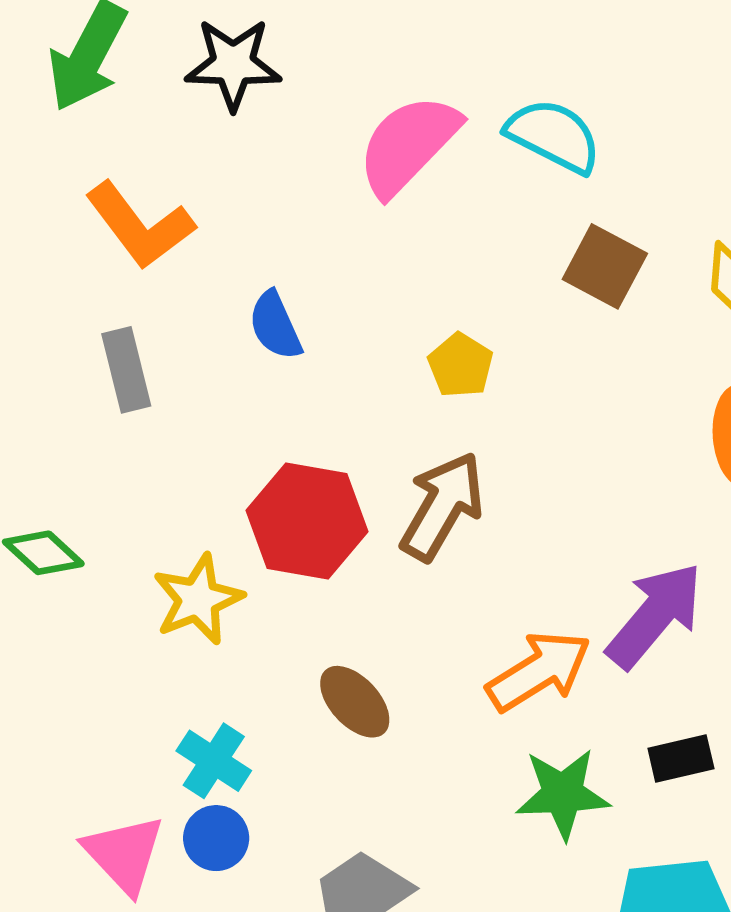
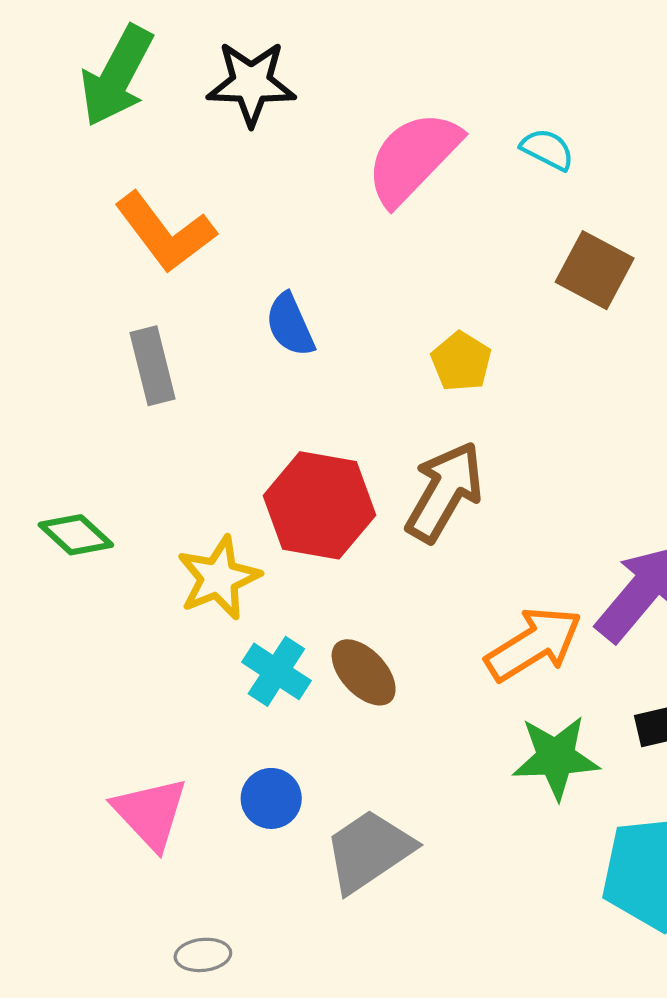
cyan semicircle: (554, 136) -> (547, 149), size x0.6
cyan cross: (214, 761) -> (276, 671), moved
blue circle: (216, 838) -> (271, 798), moved

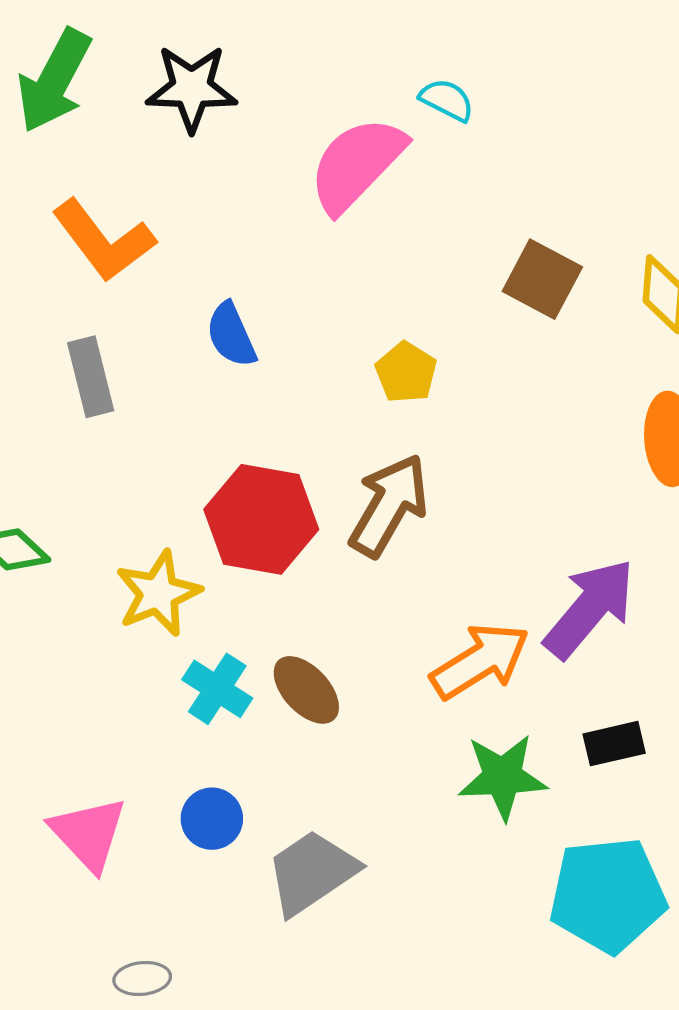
cyan semicircle: (547, 149) -> (447, 100), moved

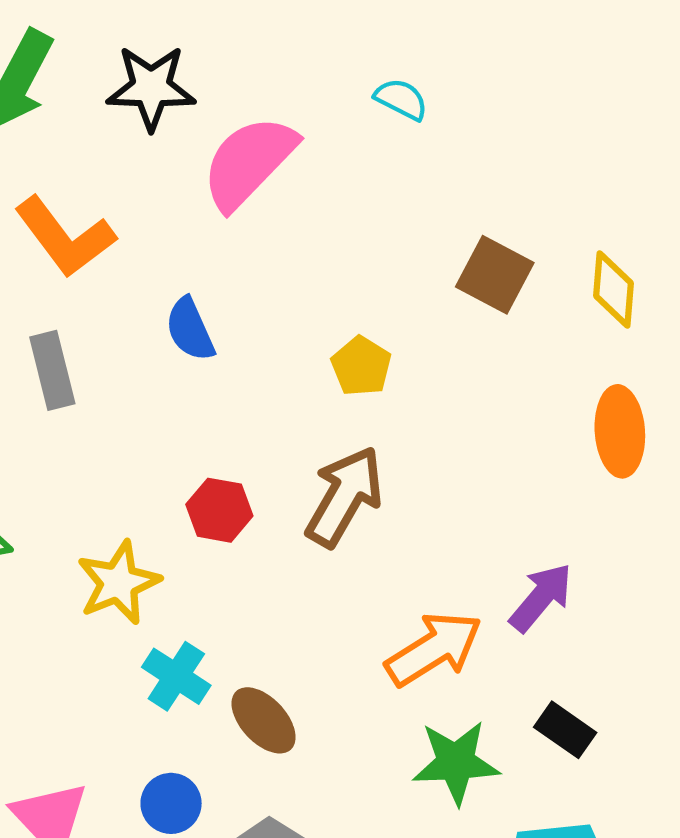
pink semicircle: (357, 164) -> (249, 162), moved
red hexagon: (261, 519) -> (219, 510), size x0.6
purple arrow: (589, 608) -> (541, 597), size x0.7
brown ellipse: (306, 690) -> (264, 720), moved
black rectangle: (614, 744) -> (565, 730), turned 48

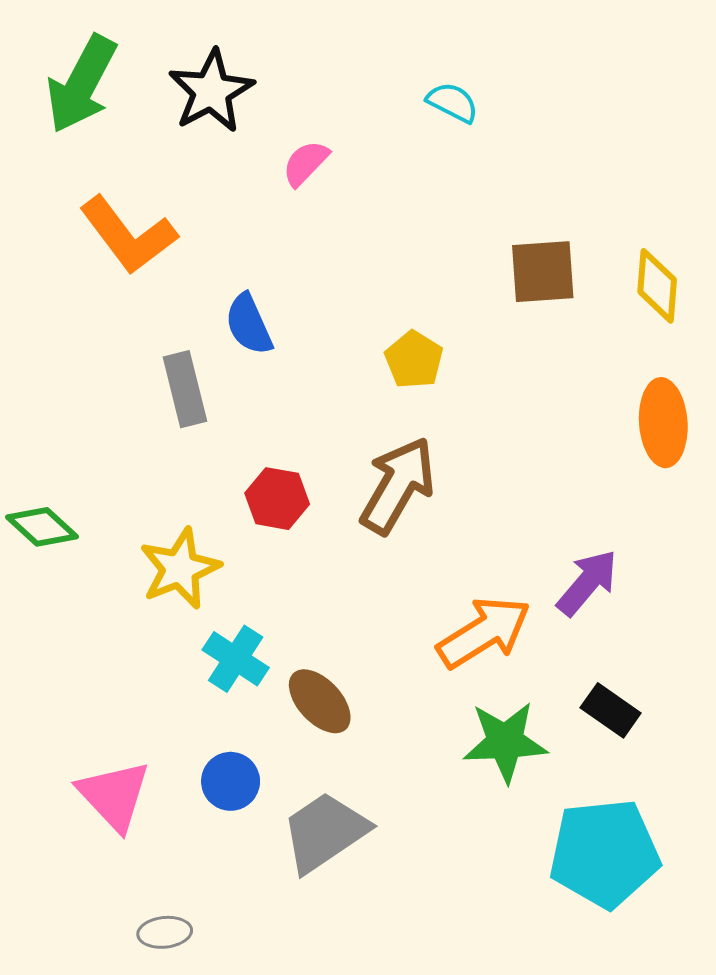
black star: (151, 88) -> (211, 91), turned -30
pink semicircle: (249, 162) -> (306, 163), size x0.5
brown square: (495, 275) -> (543, 272), turned -32
gray rectangle: (52, 370) -> (185, 389), moved

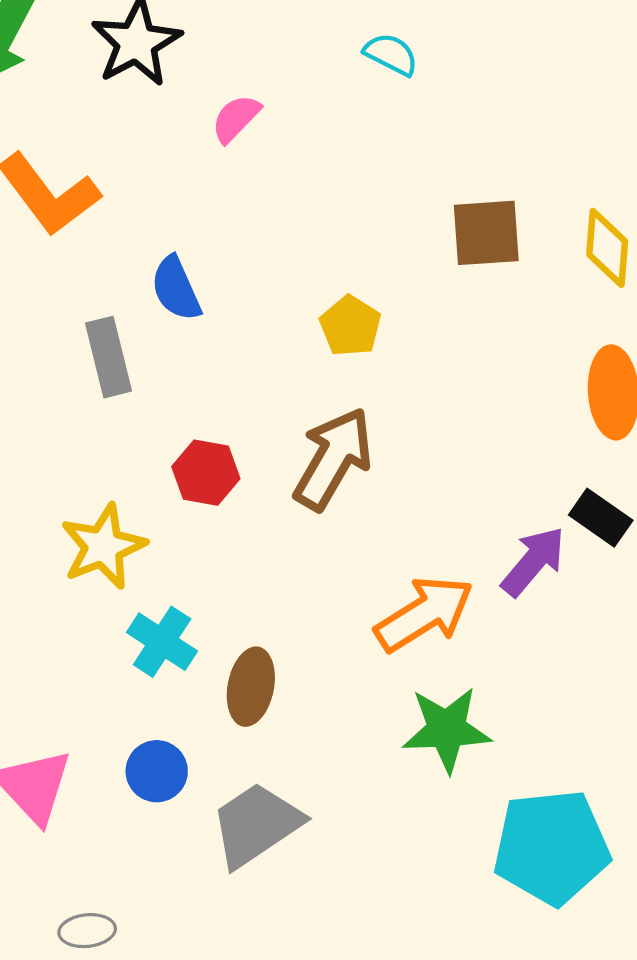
brown ellipse: (320, 701) -> (251, 687), turned 54
black rectangle: (611, 710) -> (601, 518), moved

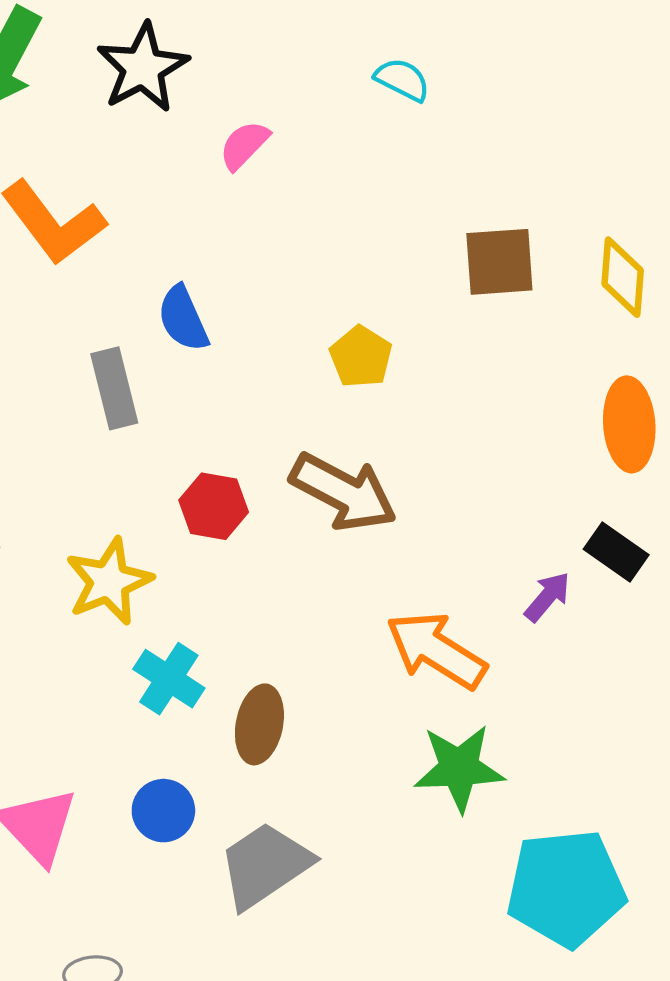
brown arrow: (333, 459) -> (343, 492), turned 88
purple arrow: (533, 561) -> (547, 597), size x0.7
orange arrow: (424, 614) -> (436, 650), turned -116

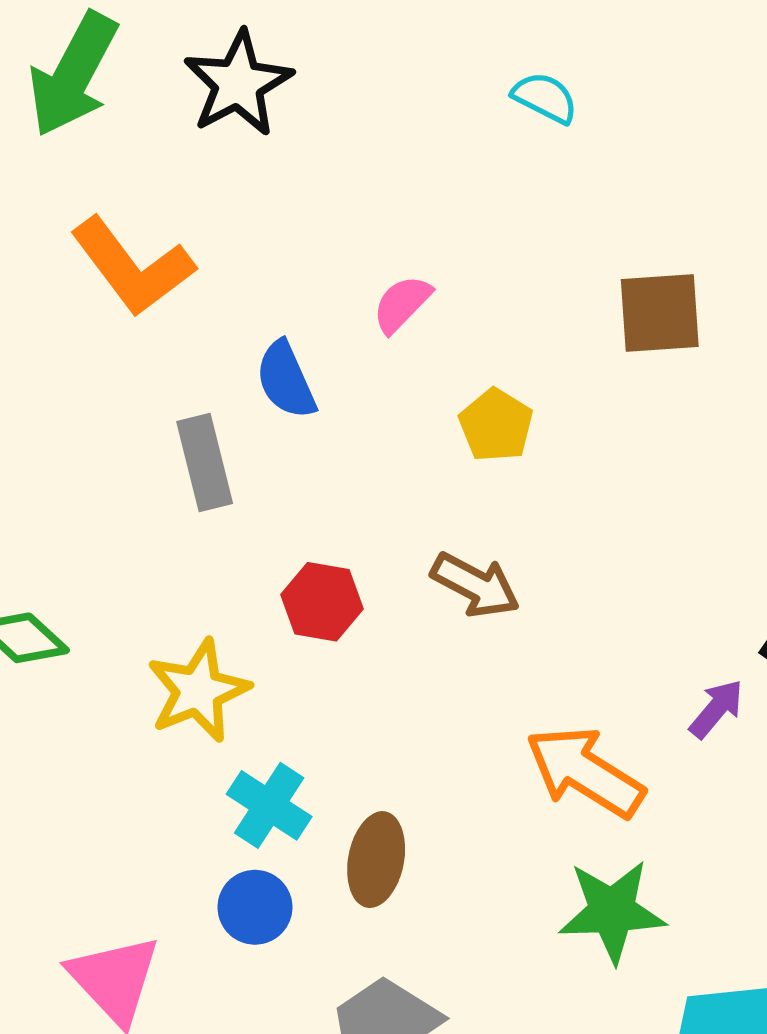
pink semicircle: (244, 145) -> (402, 304), moved
brown arrow: (343, 492) -> (475, 585), size x0.7
blue circle: (163, 811) -> (255, 907), moved

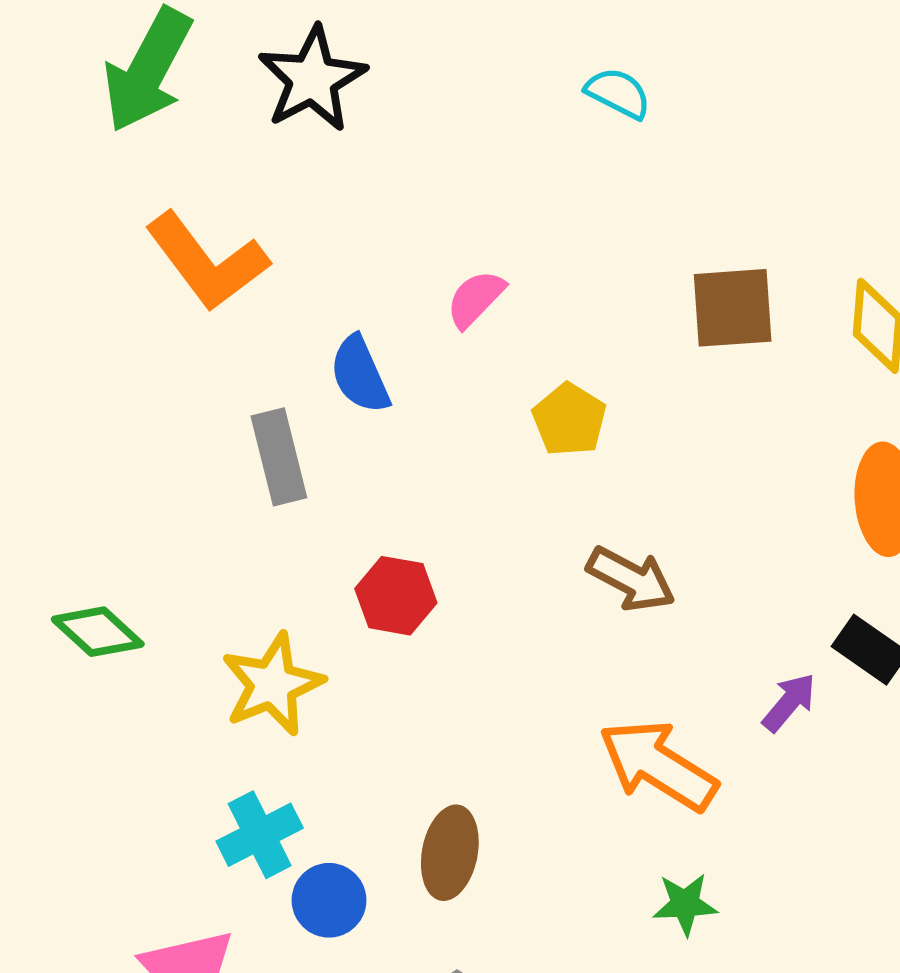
brown arrow: (475, 585) -> (631, 579), moved
cyan cross: (269, 805) -> (260, 835), moved, turned 30
green star: (612, 911) -> (685, 904), size x0.6

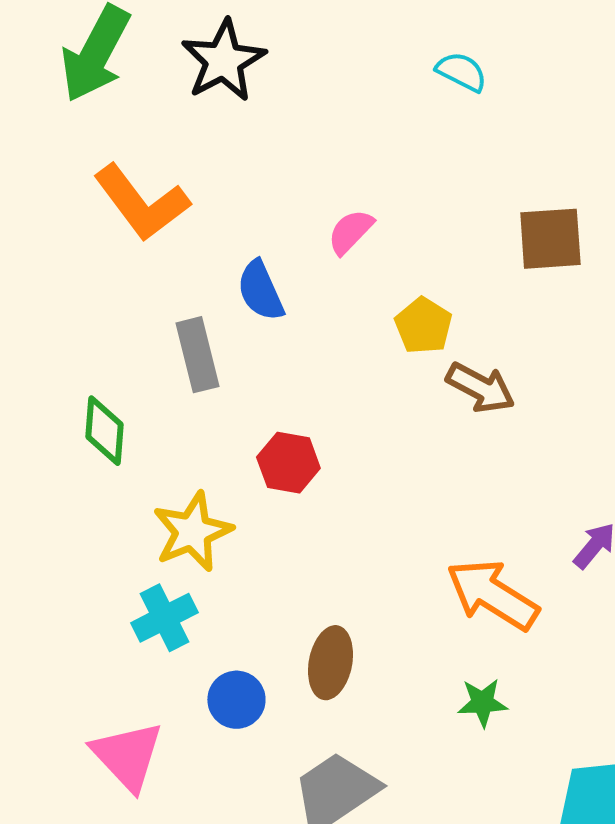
brown arrow: (631, 579) -> (480, 388), moved
green diamond: (98, 632) -> (104, 431), moved, turned 52
cyan cross: (260, 835) -> (164, 618), moved
green star: (685, 904) -> (482, 703), moved

